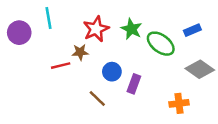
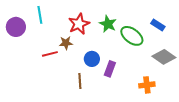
blue rectangle: (192, 30) -> (158, 25), turned 56
brown line: (97, 99) -> (80, 81), turned 42

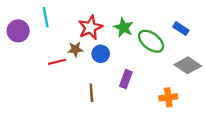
blue circle: (92, 59) -> (101, 54), moved

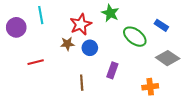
green star: (124, 27) -> (110, 13), moved
red line: (57, 62) -> (36, 62), moved

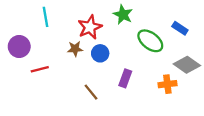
purple circle: (16, 27) -> (19, 47), moved
brown line: (82, 83) -> (91, 92), turned -35
orange cross: (150, 87) -> (167, 84), moved

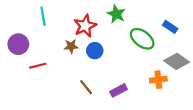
purple rectangle: (125, 78) -> (118, 90), moved, turned 42

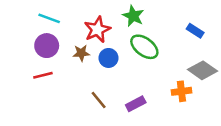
cyan line: (43, 16) -> (49, 18), turned -60
green ellipse: (142, 39) -> (144, 47), moved
purple circle: (18, 44) -> (47, 46), moved

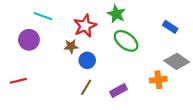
purple circle: (47, 46) -> (29, 40), moved
blue circle: (108, 58) -> (87, 60), moved
red line: (43, 75) -> (18, 81), moved
brown line: (99, 100) -> (86, 87), turned 70

